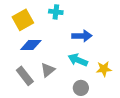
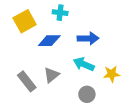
blue diamond: (31, 45) -> (49, 41), moved

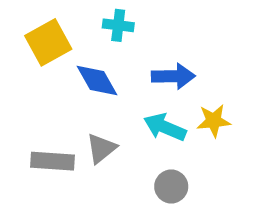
blue diamond: (49, 41) -> (97, 80), turned 60
yellow star: (112, 74) -> (214, 121), moved
gray rectangle: (27, 81) -> (52, 161), turned -48

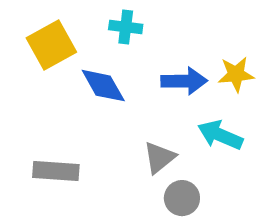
yellow star: (214, 121) -> (236, 74), moved
cyan arrow: (165, 127) -> (220, 135), moved
gray triangle: (101, 148) -> (159, 158), moved

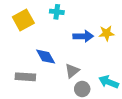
blue diamond: (103, 86) -> (46, 57), moved
cyan arrow: (220, 135) -> (109, 82), moved

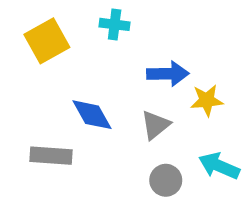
yellow star: (107, 33) -> (207, 100), moved
gray triangle: (72, 71) -> (156, 125), moved

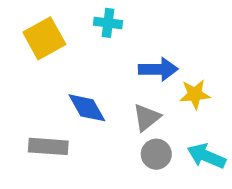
gray circle: (166, 180) -> (156, 154), moved

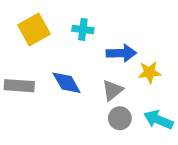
cyan cross: (108, 23) -> (83, 29), moved
gray rectangle: (48, 146) -> (19, 86), moved

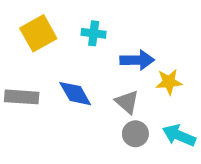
gray triangle: (112, 90) -> (127, 102), turned -40

